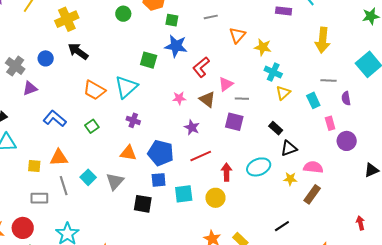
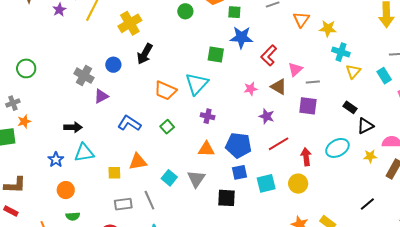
black arrow: (78, 51) -> (145, 54), turned -90
gray line: (64, 186) -> (149, 200), moved

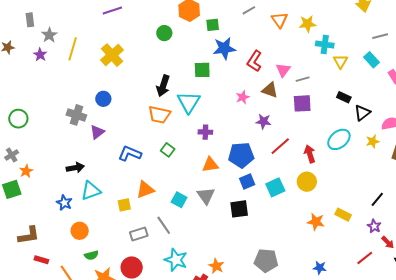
black arrow: (145, 54) -> (163, 86), moved
black line: (367, 204) -> (377, 199), moved
red rectangle: (11, 211) -> (41, 260), moved

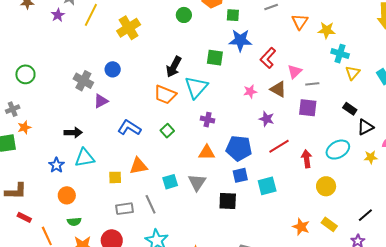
yellow circle: (307, 182) -> (326, 186), moved
cyan square: (179, 200) -> (170, 182), turned 35

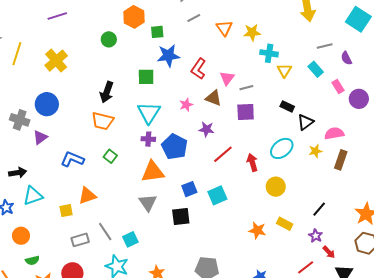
blue circle: (113, 69) -> (47, 104), size x1.5
cyan triangle: (196, 87) -> (149, 113), moved
blue pentagon: (239, 148) -> (175, 147), moved, turned 30
orange triangle: (207, 153) -> (153, 172), size x1.4
cyan square: (170, 182) -> (130, 239), moved

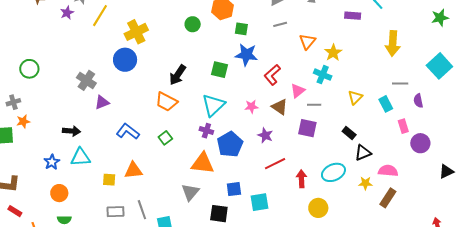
yellow star: (252, 32) -> (333, 53), turned 30
cyan cross: (269, 53) -> (323, 75), moved
blue circle: (47, 104) -> (125, 60), moved

